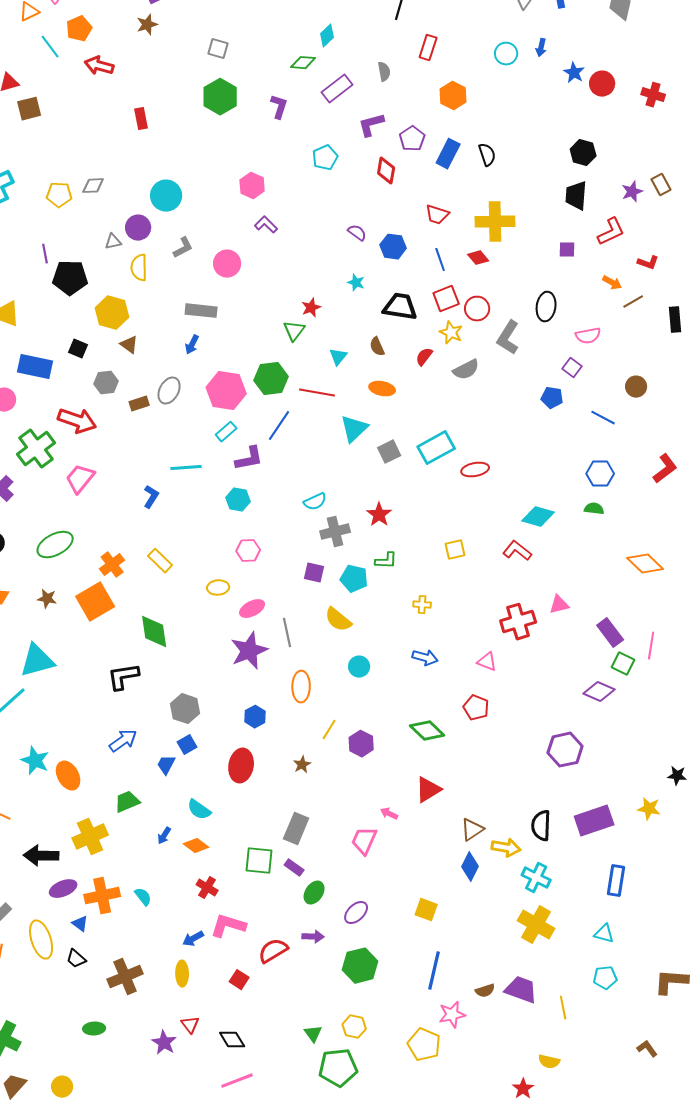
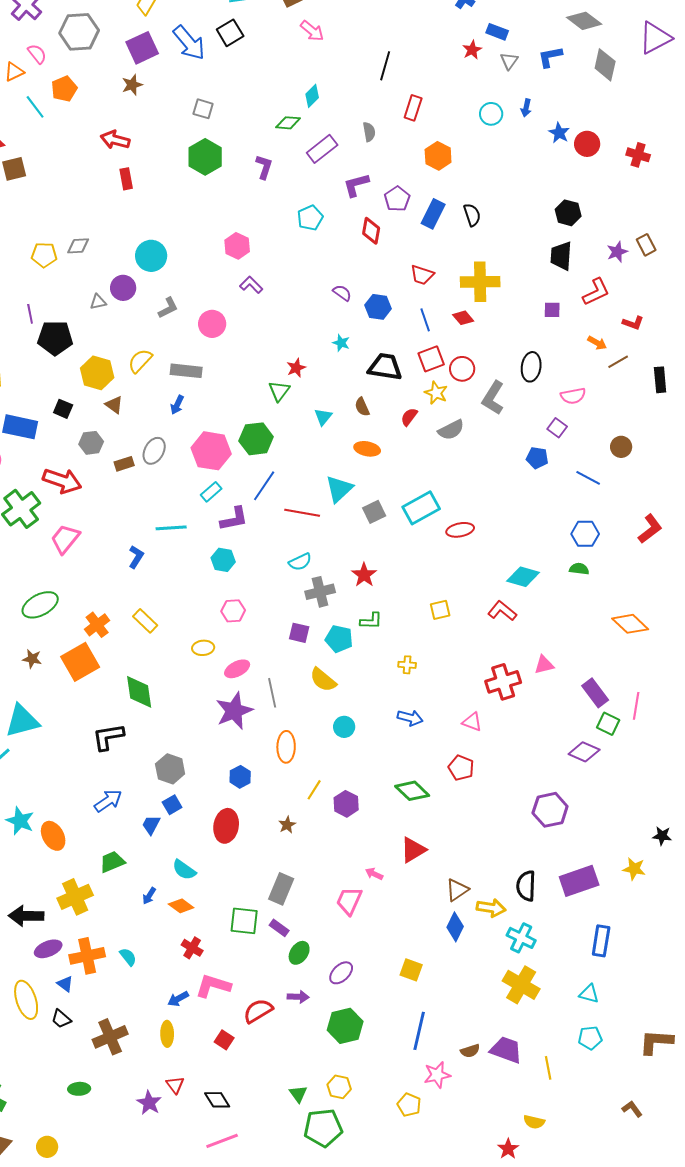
red arrow: (99, 66) -> (115, 140), moved
yellow semicircle: (139, 268) -> (140, 361), moved, turned 44
red line: (317, 393) -> (302, 513), moved
yellow pentagon: (424, 1045) -> (409, 1105), size x0.7

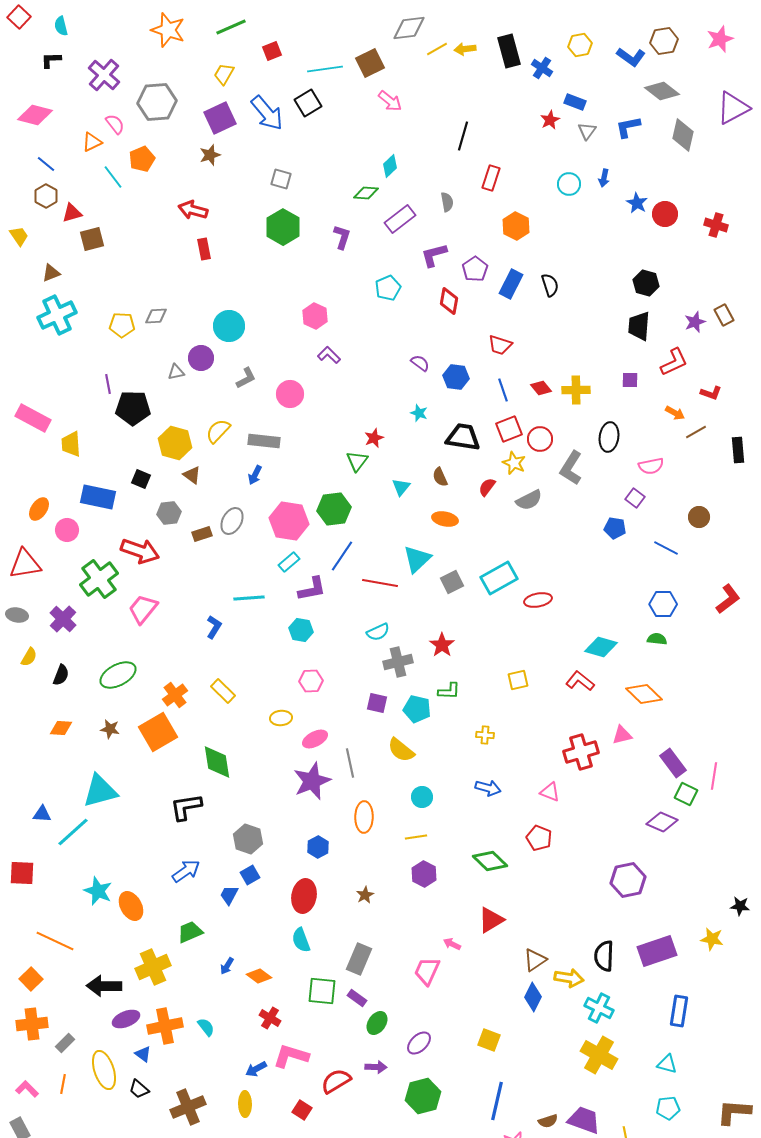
yellow cross: (480, 282) -> (576, 390), moved, size x0.7
orange diamond: (630, 624) -> (644, 694), moved
yellow line: (314, 790) -> (416, 837), moved, turned 50
cyan semicircle: (184, 870) -> (301, 940), moved, turned 35

